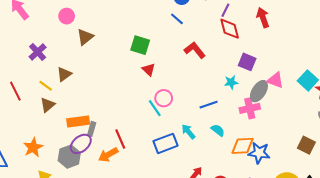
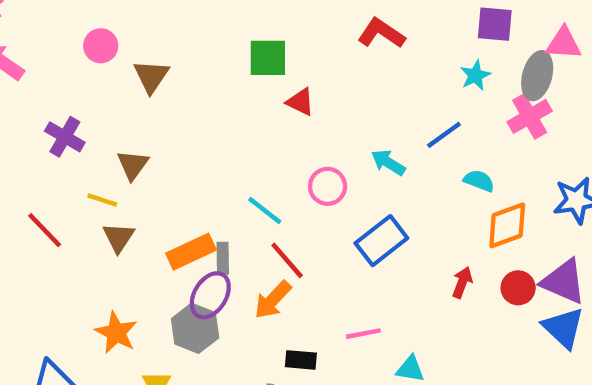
pink circle: (164, 98) -> (328, 186), moved
cyan line: (155, 108) -> (265, 211), moved
cyan arrow: (188, 132) -> (388, 163), moved
orange diamond: (242, 146) -> (507, 225), moved

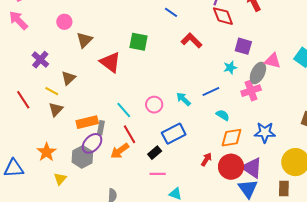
red triangle: (300, 102) -> (110, 62), moved, size x1.6
red circle: (518, 288) -> (231, 167), size x1.6
black rectangle: (301, 360) -> (155, 153), moved, turned -56

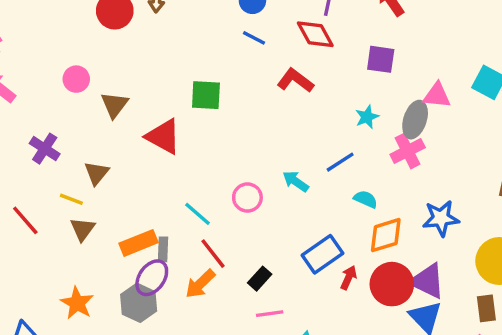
red diamond: (223, 16) -> (315, 34), moved
purple square: (243, 46) -> (381, 59), moved
blue rectangle: (174, 134) -> (323, 254), moved

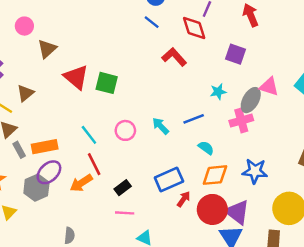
green square: (206, 95) -> (107, 83), moved
gray rectangle: (163, 249) -> (19, 150), moved, turned -42

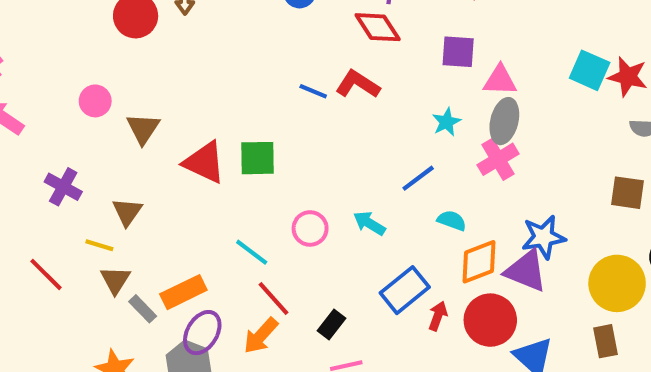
blue line: (152, 22) -> (313, 91), moved
pink triangle: (269, 87) -> (500, 80), moved
cyan arrow: (161, 126) -> (369, 223), moved
purple triangle: (237, 212) -> (526, 271), moved

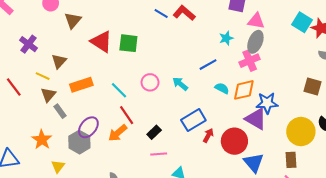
orange diamond: (479, 262) -> (244, 90), moved
orange rectangle: (183, 292) -> (81, 85), moved

